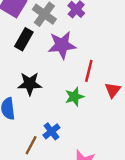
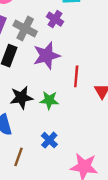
green star: (74, 97) -> (49, 100), moved, turned 30
brown line: (31, 145) -> (18, 157), moved

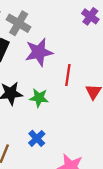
purple cross: (55, 19) -> (90, 16), moved

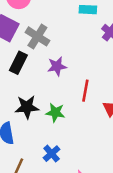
purple star: (39, 52) -> (57, 66), size x0.7

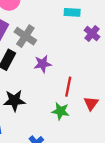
green star: (55, 113) -> (60, 111), moved

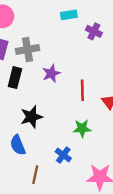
gray cross: (25, 36) -> (27, 50), turned -30
green star: (60, 111) -> (82, 128), moved

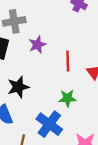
blue cross: (63, 155) -> (49, 124), size x1.6

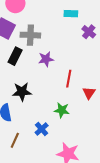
blue cross: (49, 124) -> (42, 129), size x0.6

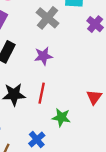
gray cross: (30, 35) -> (48, 18), moved, turned 36
red line: (69, 79) -> (42, 93), moved

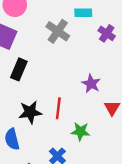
purple star: (43, 56) -> (91, 84), moved, turned -30

